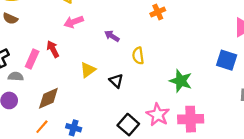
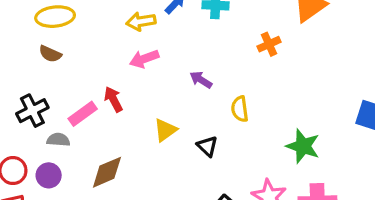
pink rectangle: (32, 59) -> (83, 114), turned 30

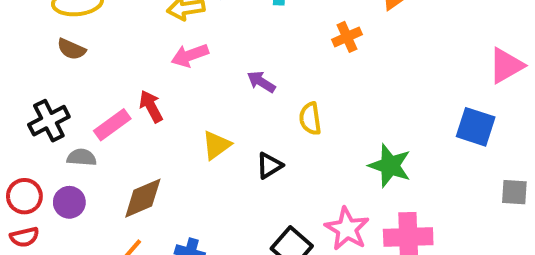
black triangle: (207, 146) -> (269, 166), turned 45

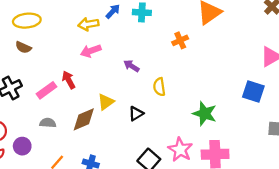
gray semicircle: (82, 157) -> (48, 123), moved
brown diamond: (143, 198) -> (84, 119), moved
purple circle: (69, 202) -> (22, 146), moved

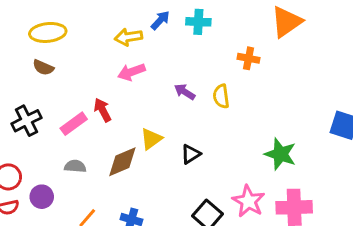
orange cross: (180, 40) -> (249, 58), turned 35
yellow semicircle: (159, 87) -> (221, 96), moved

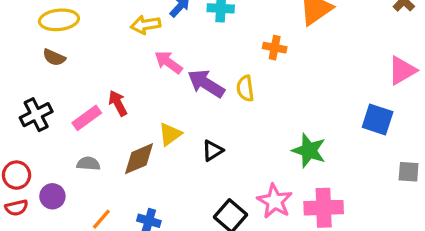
pink arrow: (131, 72) -> (168, 62), moved, turned 56
purple arrow: (185, 92) -> (206, 84), size x1.6

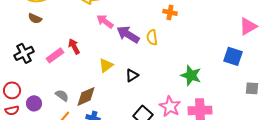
brown diamond: (139, 159) -> (86, 96), moved
gray semicircle: (88, 164) -> (62, 95), moved, turned 32

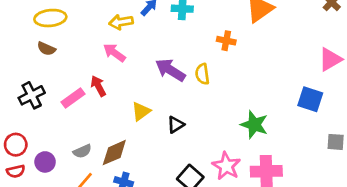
pink arrow: (105, 21) -> (114, 53), moved
gray semicircle: (62, 95) -> (82, 151), turned 120

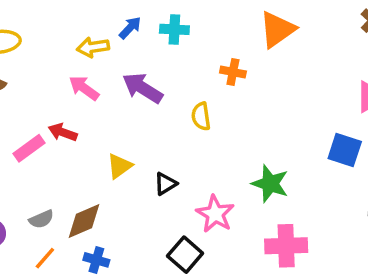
purple arrow: (170, 70) -> (142, 88), moved
red arrow: (98, 86) -> (63, 132), turned -42
pink star: (226, 166) -> (215, 214), moved

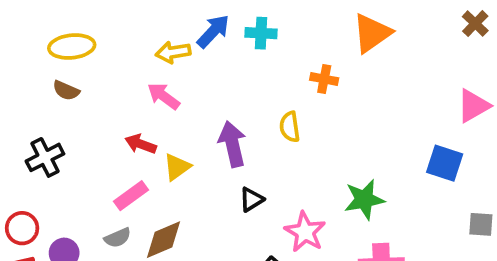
blue arrow: (130, 28) -> (213, 31), size x1.4
purple arrow: (142, 88) -> (232, 144), moved, turned 45
pink rectangle: (29, 148) -> (131, 196), moved
yellow triangle: (119, 166) -> (177, 167), moved
green star: (270, 184) -> (364, 199), turned -30

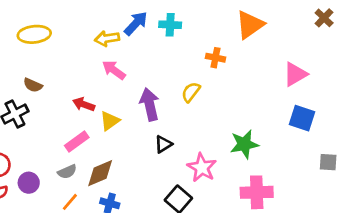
brown semicircle: (66, 90) -> (33, 85), moved
pink arrow: (164, 96) -> (114, 70), moved
pink triangle: (473, 106) -> (295, 74), moved
yellow semicircle: (290, 127) -> (191, 92), turned 45

